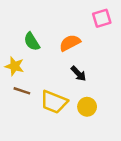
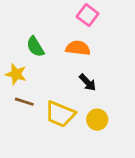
pink square: (102, 18) -> (88, 15), moved, turned -36
orange semicircle: (70, 43) -> (78, 48), turned 35

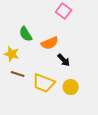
orange semicircle: (78, 48) -> (50, 43), moved, turned 150

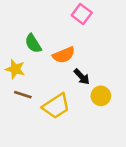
yellow trapezoid: (44, 83) -> (56, 106), turned -55
yellow circle: (71, 87) -> (101, 96), moved

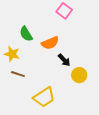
yellow trapezoid: (56, 106) -> (44, 97), moved

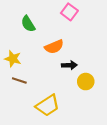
green semicircle: (26, 34) -> (28, 24), moved
black arrow: (64, 60) -> (69, 65), turned -48

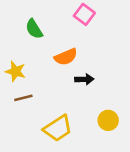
brown line: (19, 80) -> (23, 98), turned -32
yellow circle: (86, 82) -> (108, 120), moved

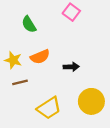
orange semicircle: (66, 57) -> (40, 57), moved
yellow circle: (108, 120) -> (91, 101), size x1.5

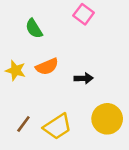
brown line: (20, 82) -> (23, 124), moved, turned -40

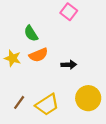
green semicircle: (34, 29) -> (31, 33), moved

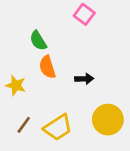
orange semicircle: (39, 55) -> (47, 67), turned 96
yellow star: (13, 58) -> (16, 85), moved

